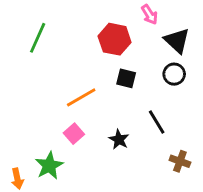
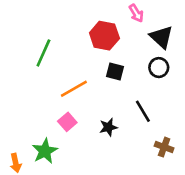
green line: (38, 38) -> (43, 53), moved
black star: (119, 139) -> (108, 127), turned 30

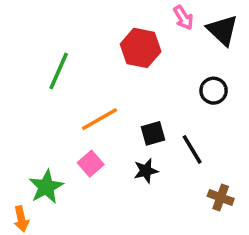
black triangle: (161, 37) -> (222, 30), moved
black square: (115, 71) -> (153, 133), moved, turned -30
green star: (45, 151) -> (46, 187), moved

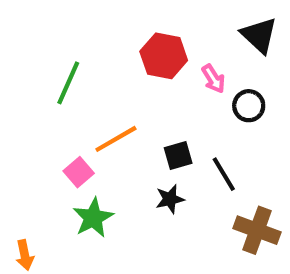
pink arrow: (183, 18) -> (213, 79), moved
pink square: (91, 164) -> (79, 172), moved
green star: (46, 187) -> (93, 218), moved
brown cross: (221, 197) -> (257, 230), size x1.5

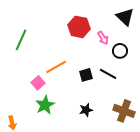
green line: (68, 83) -> (21, 40), moved
black line: (224, 174) -> (108, 74), moved, turned -30
black star: (170, 199) -> (86, 110), moved

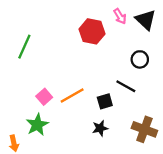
pink arrow: (103, 38) -> (120, 16), moved
orange line: (56, 67) -> (72, 96), moved
black square: (86, 75) -> (105, 101), moved
green star: (45, 105) -> (37, 125), moved

